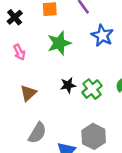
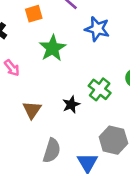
black star: (68, 85) -> (71, 105), moved

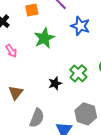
brown triangle: (32, 110) -> (16, 93), moved

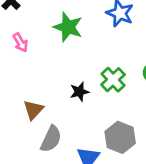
green star: (44, 38) -> (68, 27), turned -30
brown triangle: (16, 93) -> (33, 110), moved

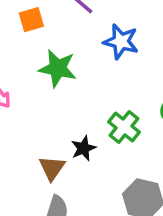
brown triangle: (33, 110) -> (52, 168), moved

